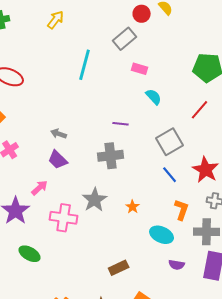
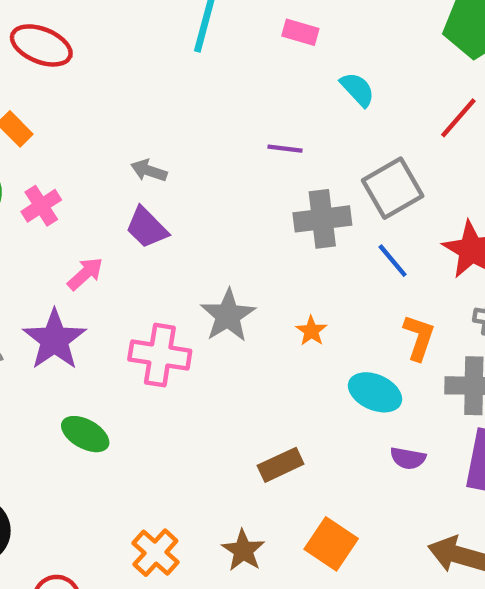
pink rectangle: (140, 69) -> (300, 32), moved
gray cross: (111, 156) -> (322, 219), moved
pink arrow: (40, 188) -> (85, 274), moved

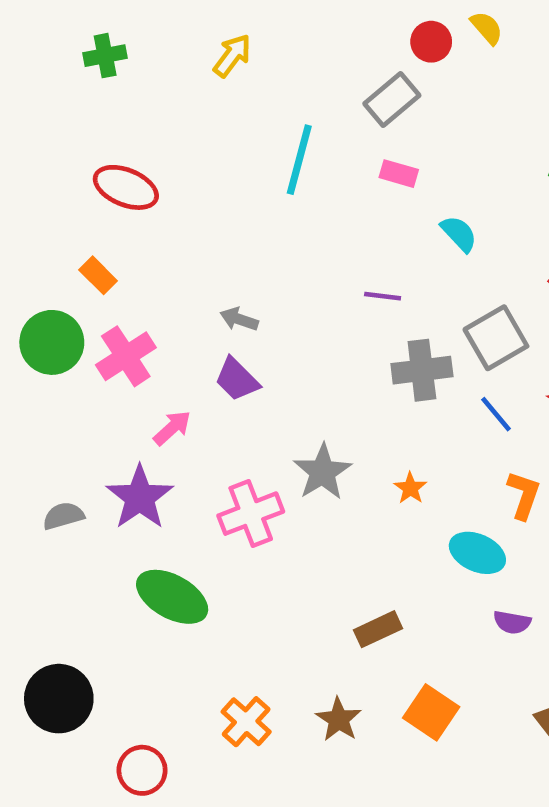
pink cross: (41, 206) -> (126, 356), size x1.4
pink cross: (160, 355) -> (251, 514), turned -30
green ellipse: (85, 434) -> (172, 597), size x1.4

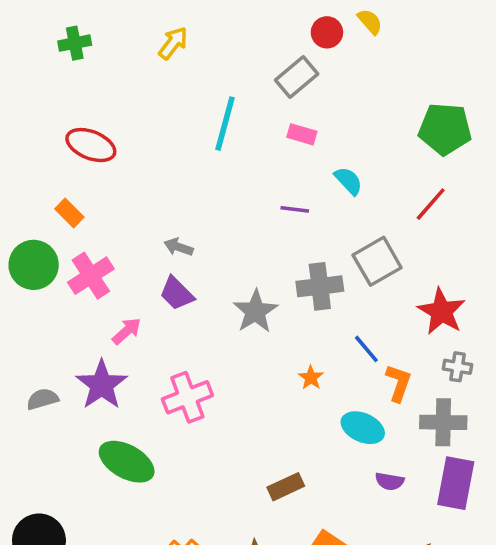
purple line: (383, 296) -> (295, 209), moved
blue line: (496, 414) -> (366, 349), moved
gray star: (322, 472) -> (255, 311), moved

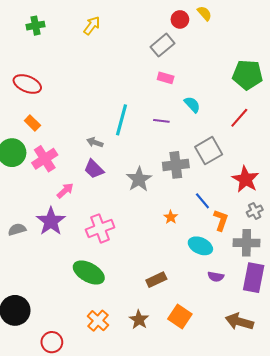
cyan line: (225, 124) -> (122, 120), moved
red ellipse: (91, 145) -> (27, 84), moved
gray cross: (458, 367) -> (255, 211), turned -35
green ellipse: (127, 462) -> (89, 272), moved

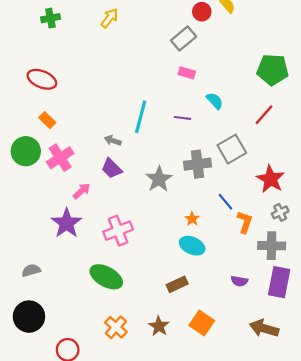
gray semicircle: (17, 229) -> (31, 270), moved
cyan ellipse: (200, 246) -> (192, 246), moved

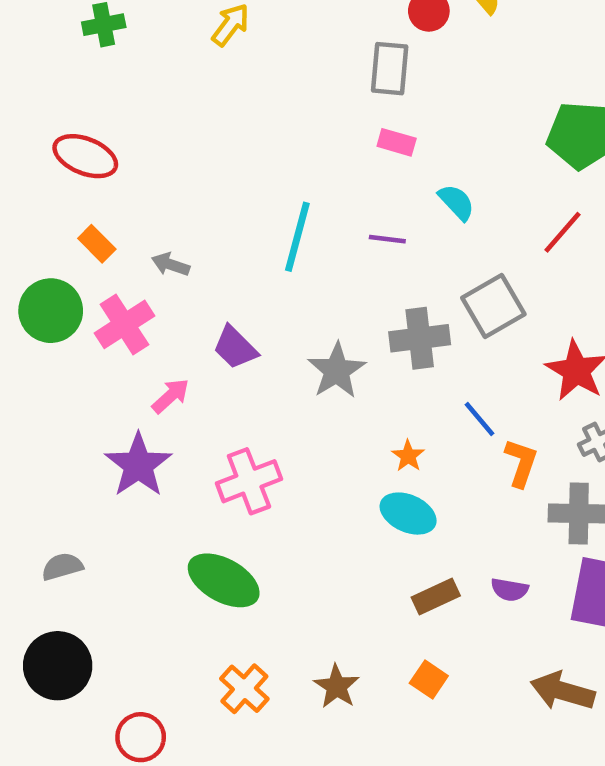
gray rectangle: (184, 39) -> (390, 69), turned -45
gray arrow: (113, 140) -> (171, 264), moved
brown rectangle: (177, 284) -> (436, 597), moved
orange square: (202, 323) -> (429, 680), size x0.7

